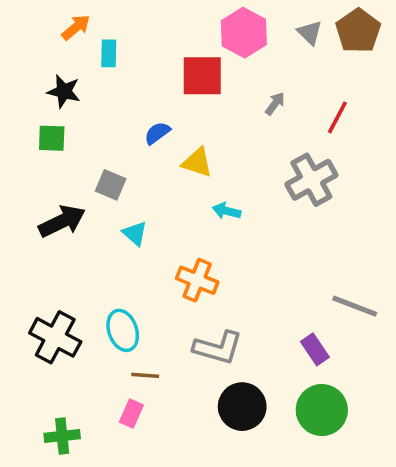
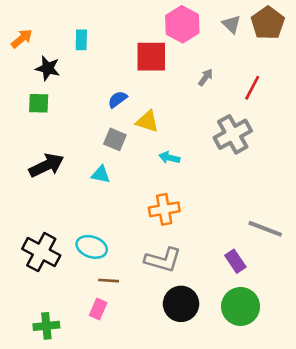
orange arrow: (76, 27) -> (22, 39), moved
gray square: (111, 185) -> (115, 139), moved
cyan triangle: (135, 233) -> (101, 174), turned -30
orange cross: (197, 280) -> (164, 209), moved, turned -32
cyan ellipse: (123, 330) -> (92, 247), turned -52

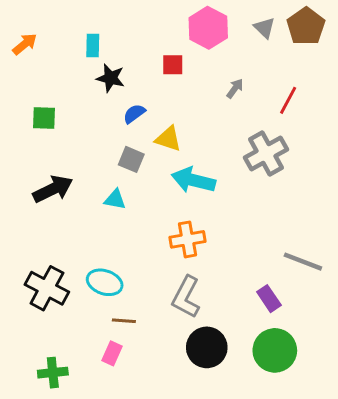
red square: (151, 57) -> (173, 65), size x0.6
black star: (48, 68) -> (111, 78), moved
cyan arrow: (169, 158) -> (193, 180), size x1.8
gray L-shape: (163, 260) -> (186, 297), turned 102

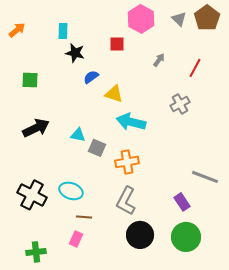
gray cross: (266, 154) -> (180, 104), size x0.7
gray square: (131, 159) -> (97, 148), moved

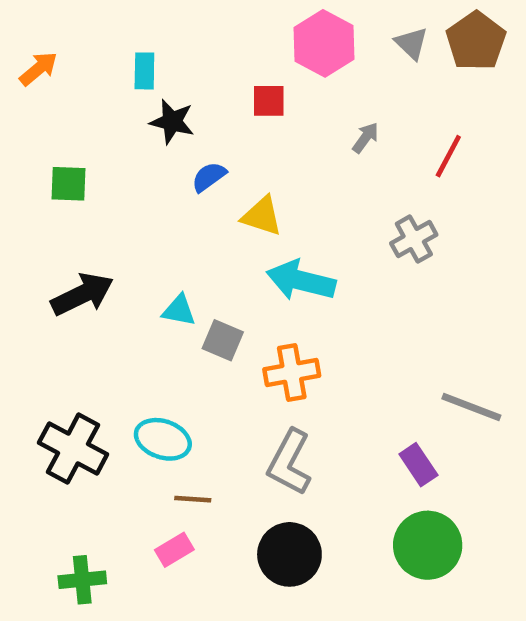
black circle: (140, 235) -> (289, 554), moved
pink rectangle: (76, 239) -> (174, 550), turned 35

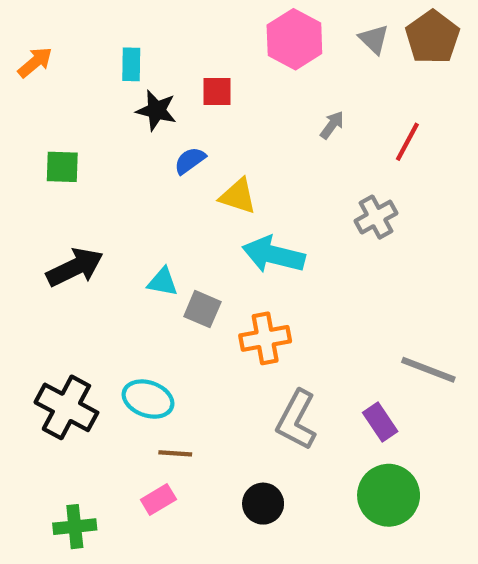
red square: (269, 101) -> (217, 92), moved
gray L-shape: (289, 462) -> (297, 420), moved
black circle: (289, 554) -> (263, 504), size x0.7

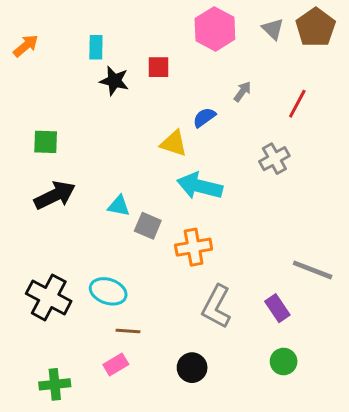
blue semicircle: (190, 161) -> (204, 117), moved
green square: (62, 167) -> (46, 142), moved
green circle: (389, 495) -> (284, 362), size x0.6

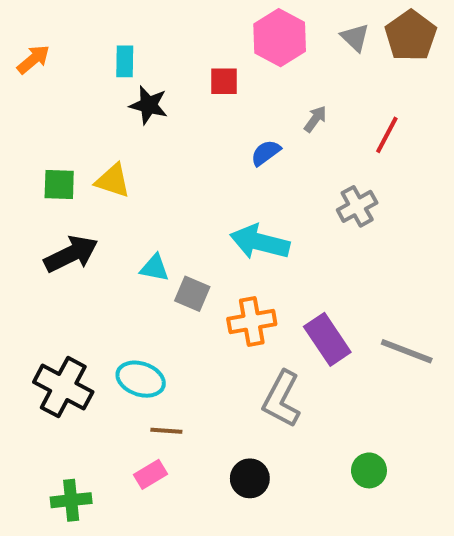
red square: (158, 67) -> (224, 81), moved
yellow triangle: (174, 143) -> (113, 181), moved
purple rectangle: (277, 308) -> (327, 339), moved, size x1.4

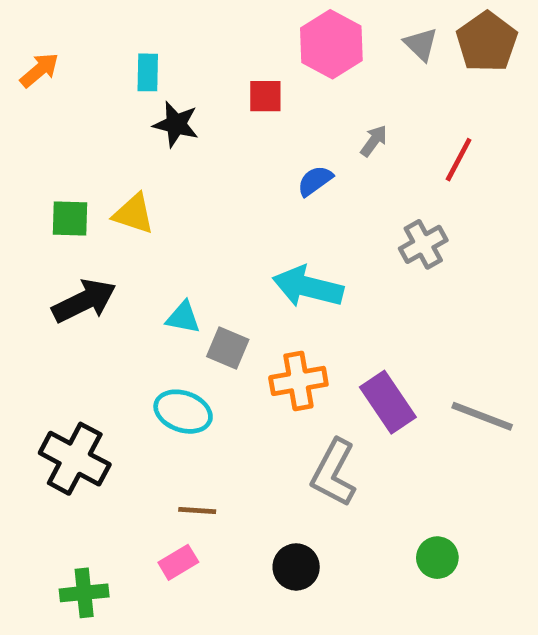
cyan ellipse: (141, 379) -> (183, 412), moved

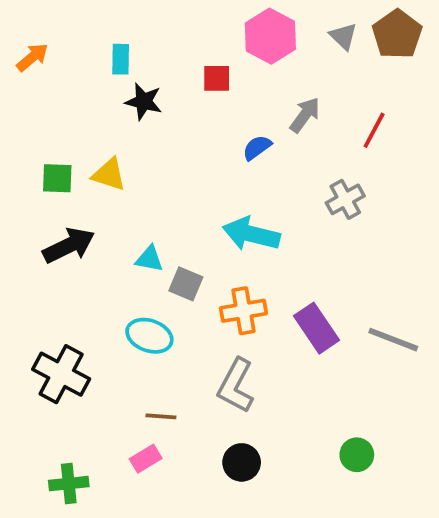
gray arrow: (374, 141) -> (305, 115), size x1.4
gray L-shape: (334, 473) -> (236, 386), moved

